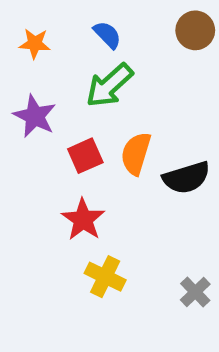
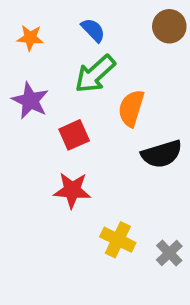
orange semicircle: (136, 154) -> (131, 108), moved
red star: (83, 219) -> (72, 190), turned -30
yellow cross: (105, 277) -> (118, 240), moved

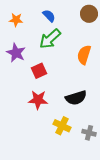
orange semicircle: (131, 108) -> (84, 55), moved
black semicircle: (162, 154) -> (76, 98), moved
gray cross: (169, 253) -> (89, 133), turned -32

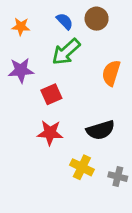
brown circle: (89, 14) -> (97, 19), moved
purple star: (16, 53) -> (21, 70), turned -30

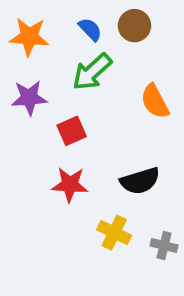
orange star: (21, 27) -> (29, 37), size x1.5
orange semicircle: (111, 73) -> (155, 101), turned -45

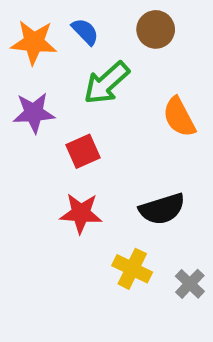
blue semicircle: (90, 29) -> (85, 32), moved
gray cross: (164, 246) -> (190, 284), turned 30

